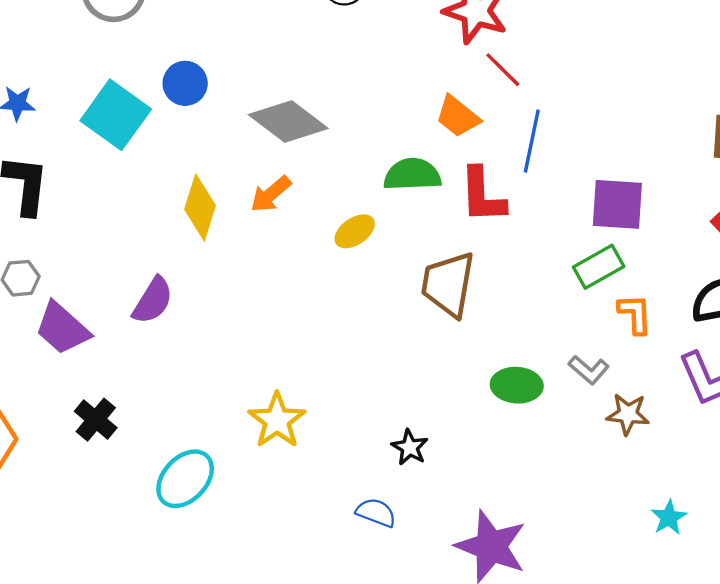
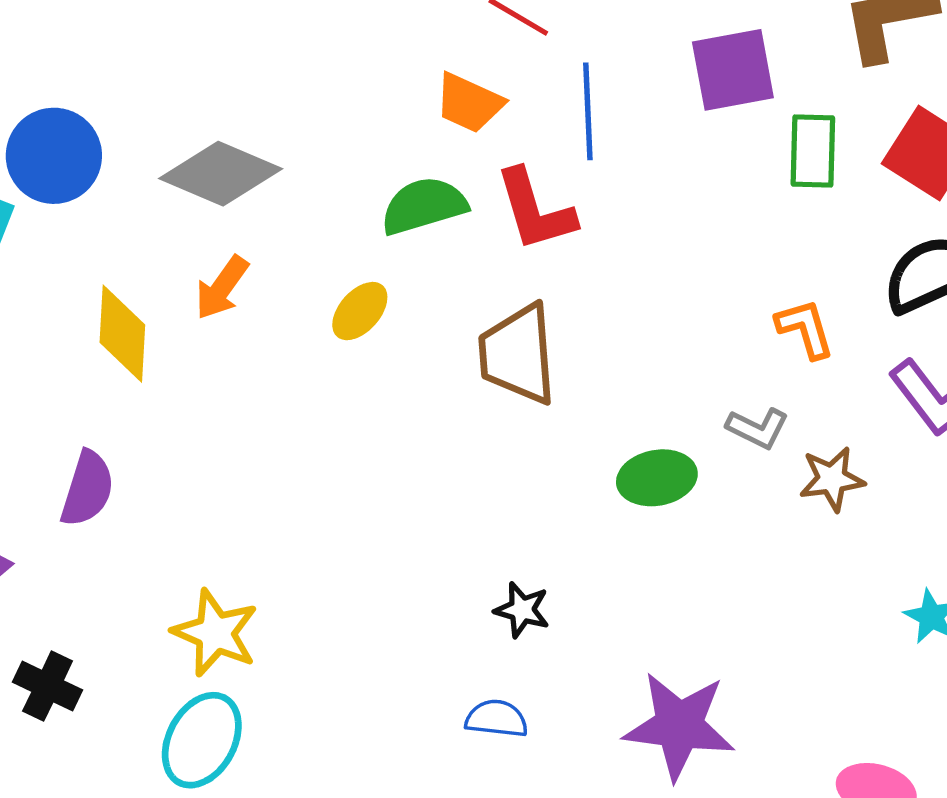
blue circle: (185, 83) -> (54, 156), size x1.4
purple square: (617, 204) -> (733, 70), moved
green rectangle: (599, 267) -> (813, 151), moved, turned -45
yellow star: (277, 420) -> (215, 633), moved

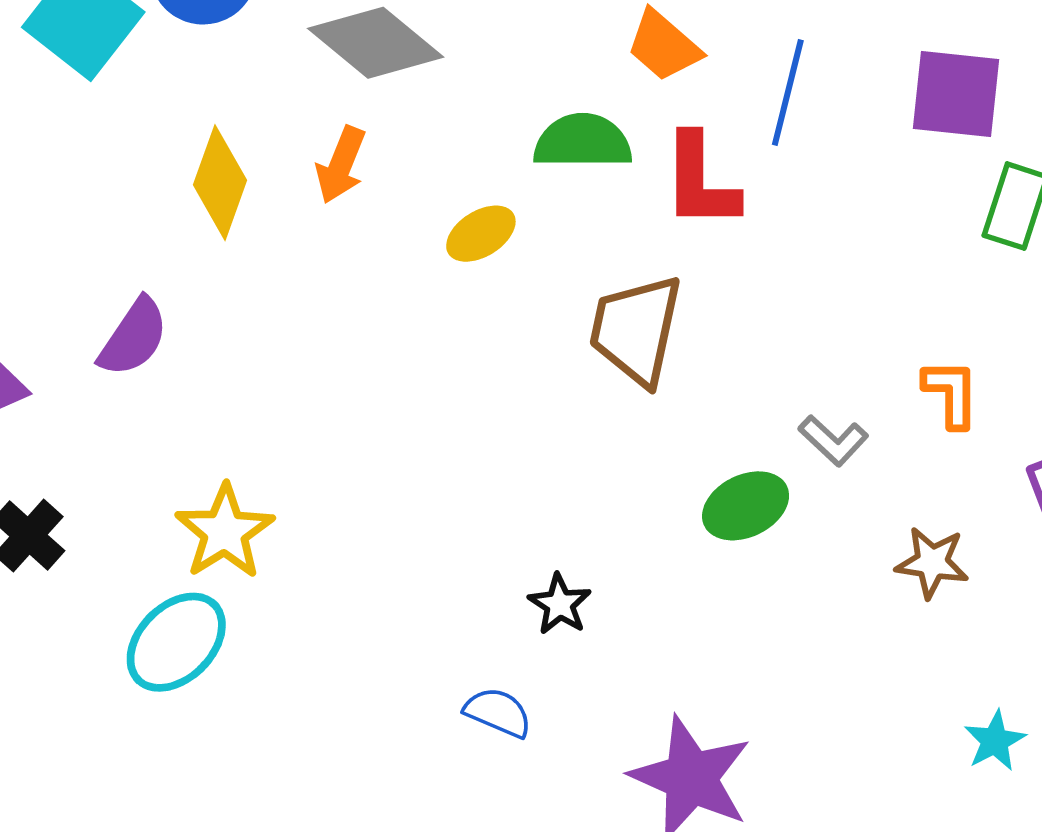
orange arrow: (222, 288) -> (341, 165), turned -30
gray L-shape: (758, 428) -> (833, 440), moved
green ellipse: (657, 478) -> (746, 506), turned -32

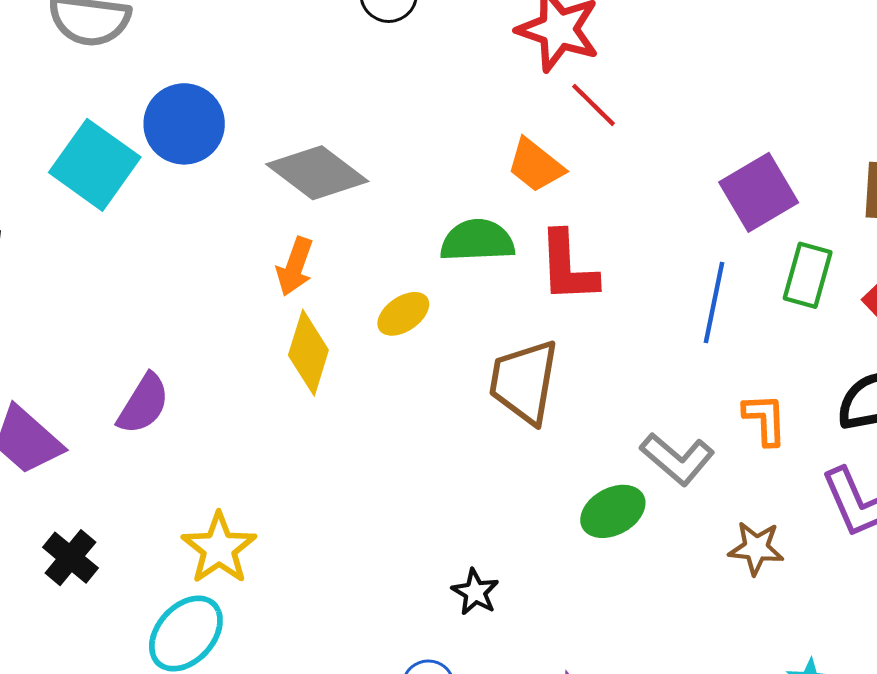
blue line: (788, 93) -> (714, 303), moved
purple square: (956, 94) -> (759, 192), turned -34
yellow diamond: (220, 183) -> (308, 353), moved
gray L-shape: (833, 440) -> (677, 459), size x1.4

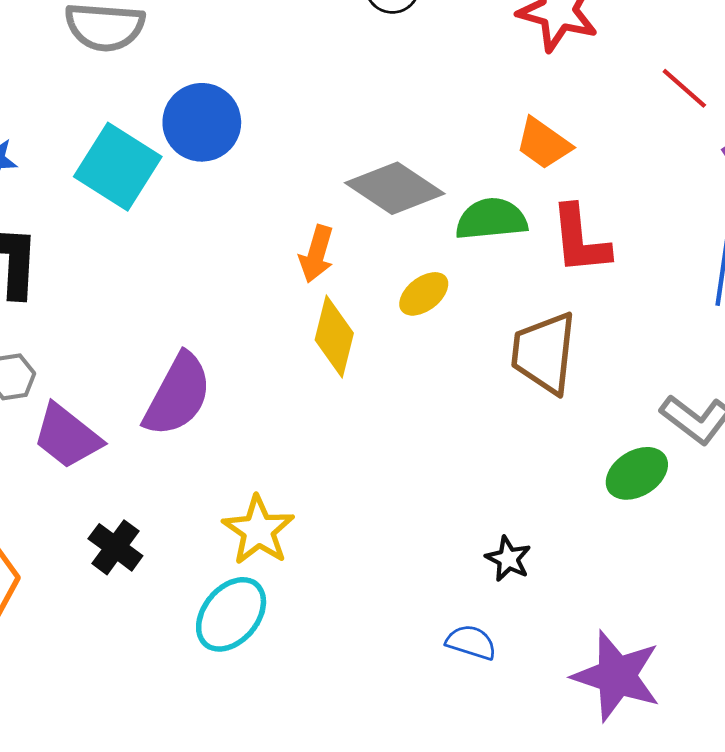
red line: (594, 105) -> (684, 88), moved
gray diamond: (317, 173) -> (395, 188), moved
purple semicircle: (143, 404) -> (178, 395), size x1.4

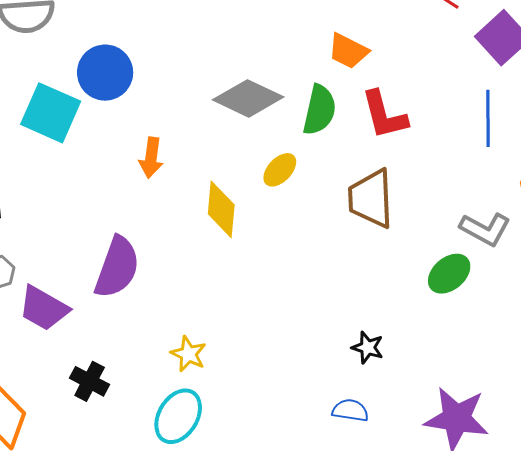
green semicircle: (491, 219) -> (319, 110), turned 117
orange arrow: (316, 254) -> (151, 158), moved
yellow star: (258, 530) -> (188, 354), size x0.7

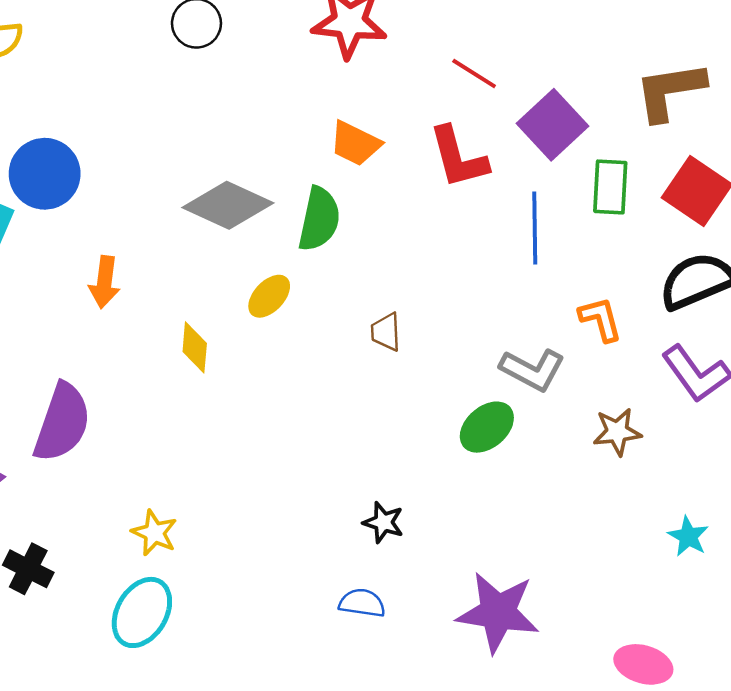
red L-shape: (384, 115) -> (458, 157), moved
brown trapezoid: (371, 199) -> (386, 332), size x0.5
yellow diamond: (221, 209) -> (195, 347), size x0.7

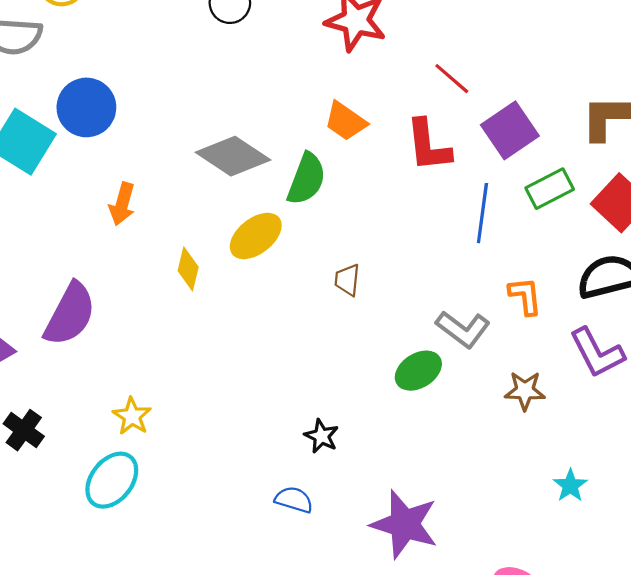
green rectangle: (610, 187) -> (550, 189), turned 51
yellow ellipse: (269, 296) -> (256, 236), size x1.4

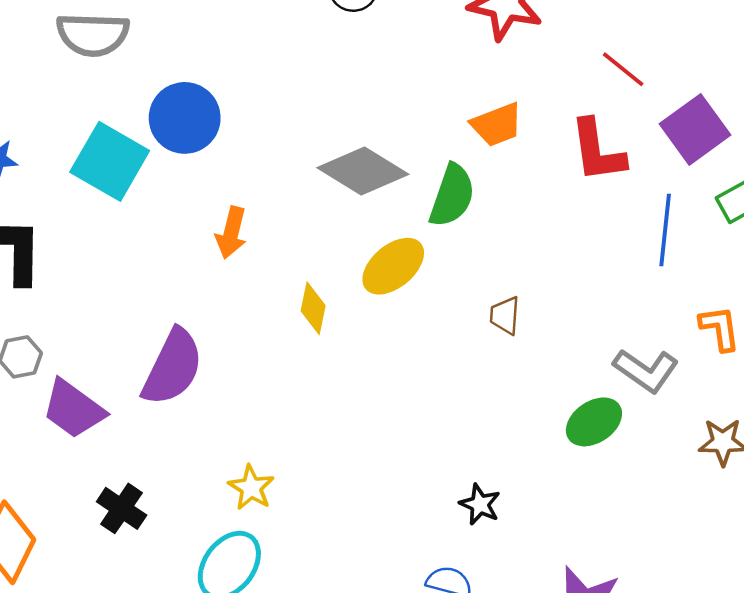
orange trapezoid: (345, 121) -> (497, 125), turned -54

